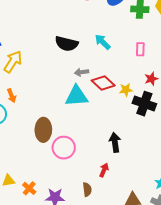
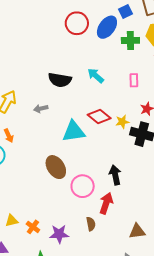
gray arrow: (81, 72) -> (41, 109), moved
brown ellipse: (43, 130) -> (56, 167), moved, turned -30
pink circle: (64, 148) -> (83, 186), moved
red arrow: (104, 170) -> (106, 203), size x1.5

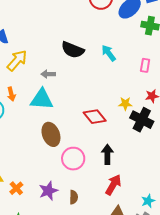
red diamond: (99, 117) -> (95, 117), moved
cyan triangle: (74, 131) -> (42, 99), moved
red arrow: (106, 203) -> (113, 185), moved
purple star: (59, 234) -> (48, 191), moved, turned -30

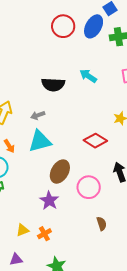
brown ellipse: (51, 134) -> (60, 172), turned 70
orange cross: (16, 188) -> (44, 234), turned 32
purple star: (48, 191) -> (49, 201), moved

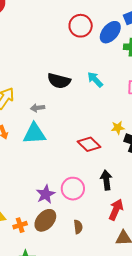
brown ellipse: (60, 172) -> (45, 220), moved
purple star: (49, 201) -> (46, 194), moved

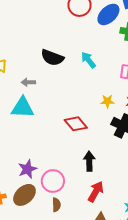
yellow star: (118, 128) -> (107, 101), moved
pink circle: (73, 189) -> (53, 181), moved

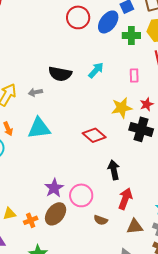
cyan arrow: (88, 60) -> (96, 70), turned 90
gray arrow: (28, 82) -> (35, 92), moved
yellow star: (107, 101) -> (122, 108), size x1.5
brown semicircle: (56, 205) -> (101, 220), moved, turned 120

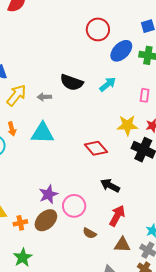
blue ellipse: (108, 22) -> (121, 51), moved
black arrow: (114, 170) -> (110, 186), turned -60

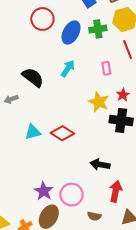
black semicircle: (72, 82) -> (33, 77), turned -145
yellow star: (127, 125) -> (99, 102), turned -30
cyan triangle: (43, 133) -> (33, 132), moved, size x0.7
red diamond: (96, 148) -> (62, 133), moved

